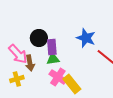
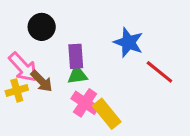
black circle: (39, 38) -> (42, 27), moved
brown arrow: (30, 63) -> (42, 81), turned -35
yellow cross: (17, 79) -> (17, 90), moved

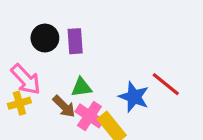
blue star: (128, 42) -> (134, 97), moved
purple rectangle: (76, 56) -> (75, 41), moved
brown arrow: (42, 81) -> (64, 106), moved

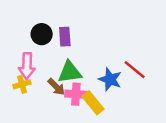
pink arrow: (26, 79) -> (27, 66), turned 45
green triangle: (81, 87) -> (70, 72), size x1.5
pink cross: (89, 116) -> (76, 94), turned -30

